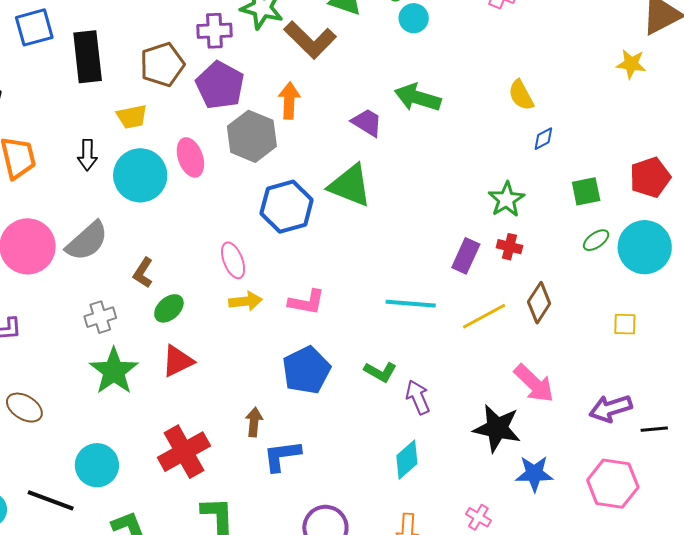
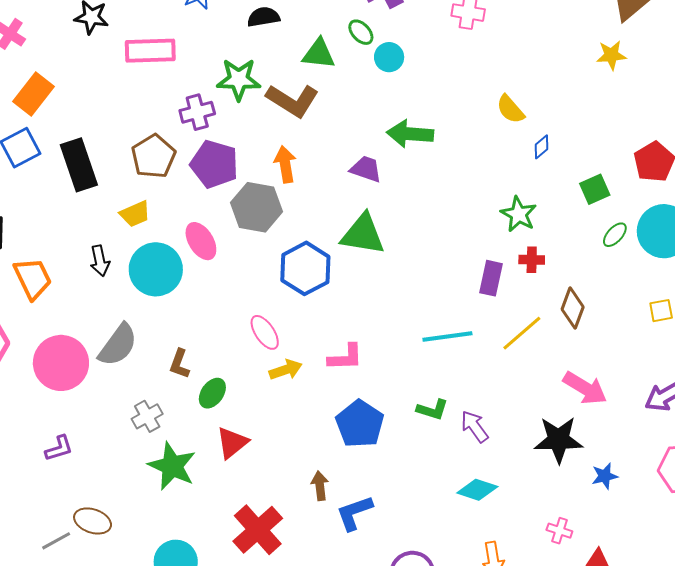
cyan diamond: (407, 460) -> (477, 490), turned 72
blue star: (534, 474) -> (605, 476), size x0.7

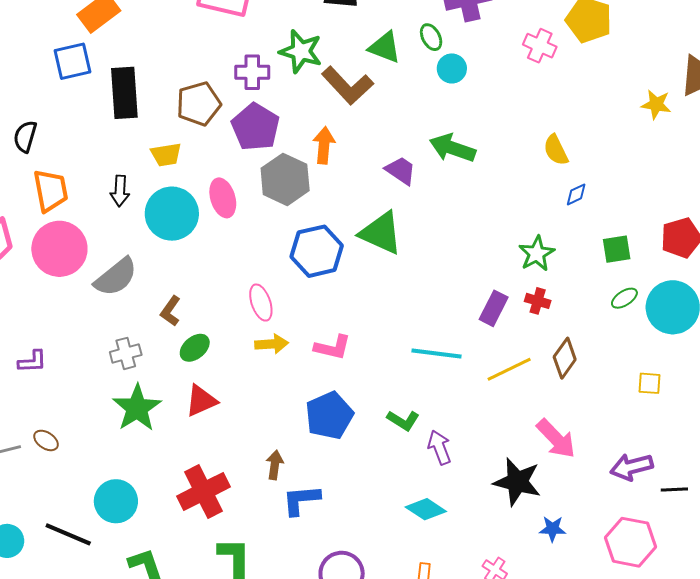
yellow star: (611, 55) -> (656, 104), moved
pink circle: (61, 363) -> (59, 249), moved
brown ellipse: (93, 521) -> (46, 440), size x0.7

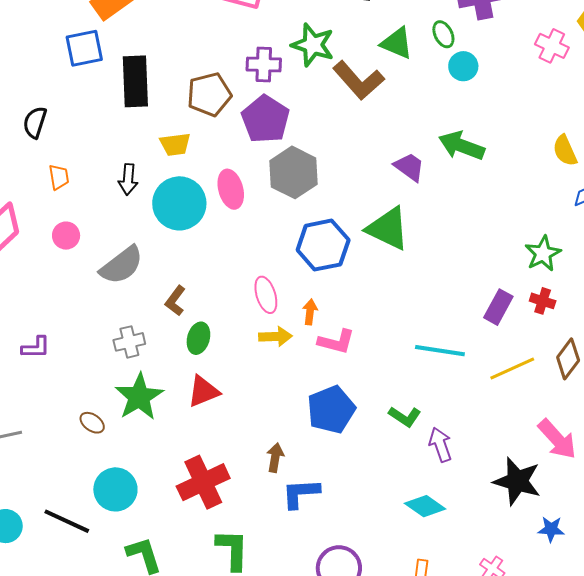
orange arrow: (324, 145) -> (310, 312), moved, size x0.7
orange trapezoid: (51, 191) -> (59, 177), size x0.6
pink circle: (59, 249) -> (66, 236), size x0.5
green ellipse: (195, 348) -> (198, 338), turned -36
brown ellipse: (46, 440) -> (92, 423), moved

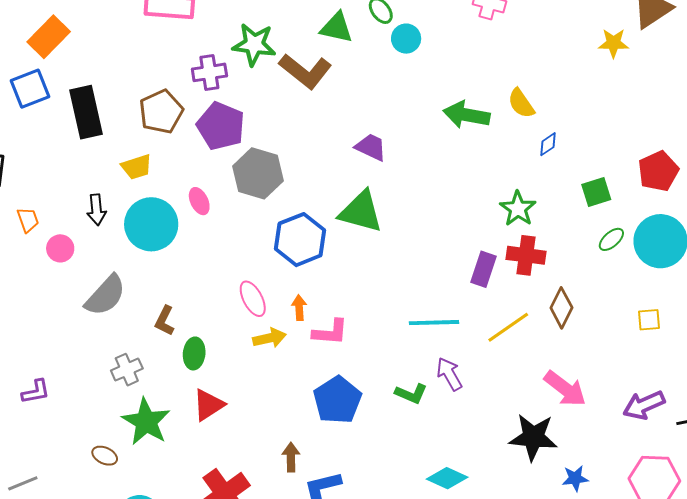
green arrow: (462, 146) -> (467, 115), moved
pink ellipse: (231, 189) -> (199, 201), size x0.7
pink circle: (66, 236) -> (60, 248), moved
red cross: (543, 301) -> (526, 255), size x1.5
purple arrow: (440, 445) -> (449, 374), moved

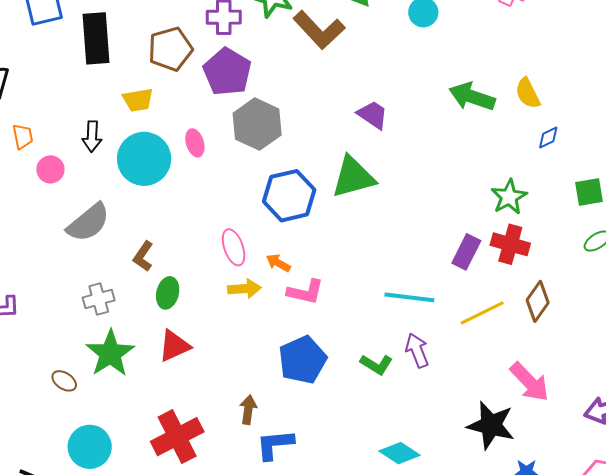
green triangle: (361, 212) -> (353, 177), turned -39
orange arrow: (299, 308) -> (278, 263), turned -65

